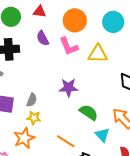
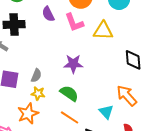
green semicircle: (89, 112) -> (69, 93), moved

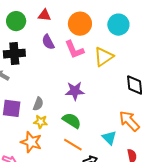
yellow triangle: (103, 31) -> (104, 57), turned -35
orange star: (28, 114) -> (31, 142), turned -30

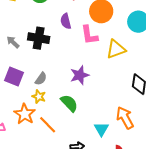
black cross: (14, 54) -> (39, 38), moved
purple star: (75, 91) -> (80, 75), turned -30
orange line: (73, 145) -> (48, 125), moved

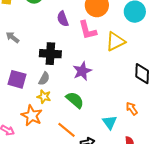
black cross: (39, 38) -> (50, 54), moved
gray arrow: (13, 42) -> (13, 37), moved
orange arrow: (125, 118) -> (132, 109), size x0.6
orange line: (48, 125) -> (67, 130), moved

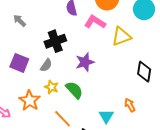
pink L-shape: (88, 30) -> (95, 22), turned 130
black cross: (50, 54) -> (55, 41), turned -30
yellow star: (44, 97) -> (51, 87), moved

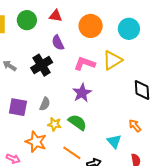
pink L-shape: (95, 22) -> (85, 64), moved
black cross: (55, 41) -> (42, 65), moved

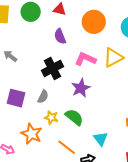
black cross: (42, 65) -> (52, 68), moved
cyan triangle: (114, 141) -> (101, 139), moved

